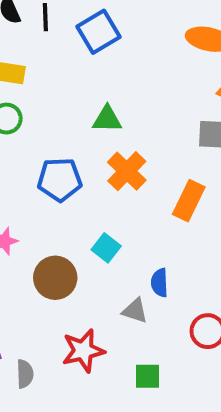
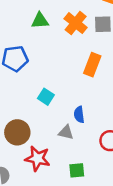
orange cross: (127, 171) -> (76, 23), moved
brown circle: (55, 278) -> (17, 132), moved
red star: (83, 351) -> (38, 159), turned 30

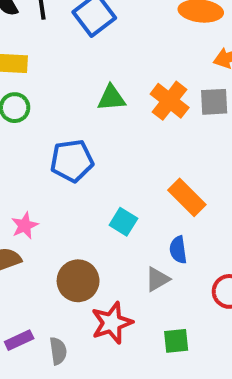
orange rectangle: (92, 65) -> (187, 197), moved, turned -65
gray triangle: (66, 132) -> (157, 279), turned -42
red star: (38, 159) -> (112, 323), turned -30

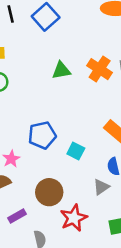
blue pentagon: (72, 161) -> (42, 135), moved
purple rectangle: (19, 340) -> (17, 216), moved

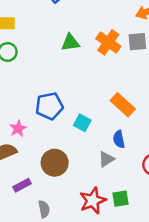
red star: (74, 218) -> (93, 201), moved

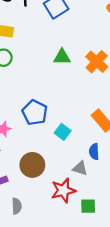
blue pentagon: (49, 106) -> (35, 112), turned 30
gray triangle: (106, 159) -> (80, 168), turned 42
red star: (93, 201) -> (63, 190), moved

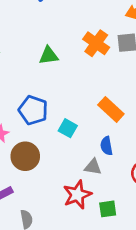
green triangle: (62, 57) -> (49, 56), moved
brown circle: (32, 165) -> (25, 156), moved

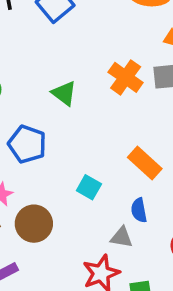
green triangle: (49, 56) -> (64, 93), turned 45
blue pentagon: (33, 110) -> (27, 144), moved

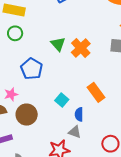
orange cross: (126, 77) -> (81, 48), moved
blue semicircle: (139, 210) -> (79, 114), moved

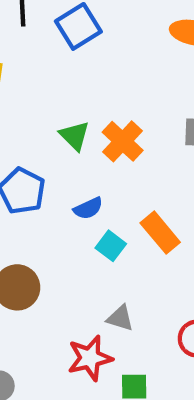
cyan square: (62, 100) -> (111, 246), moved
blue semicircle: (79, 114) -> (88, 208), moved, turned -112

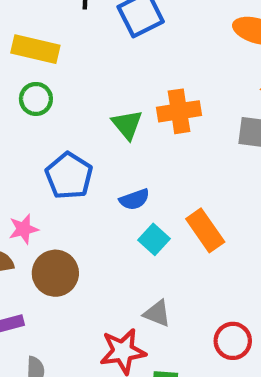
orange cross: (123, 141) -> (179, 111), moved, turned 33

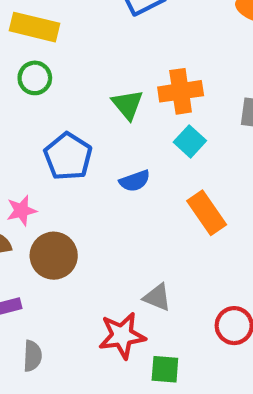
cyan square: (154, 239) -> (190, 141), moved

